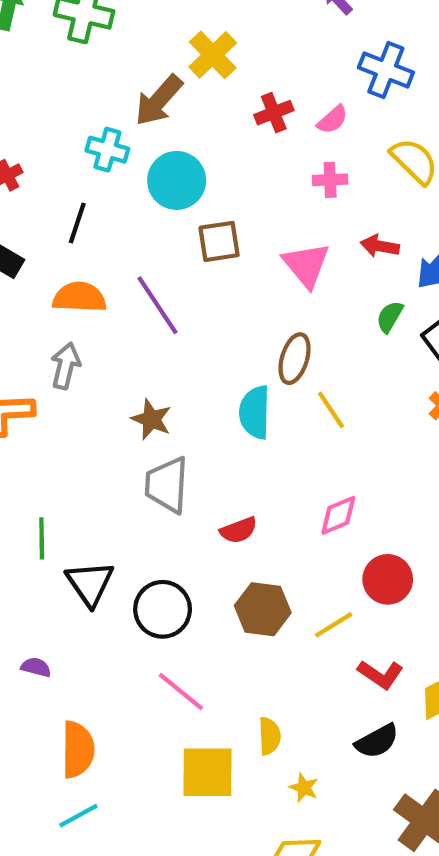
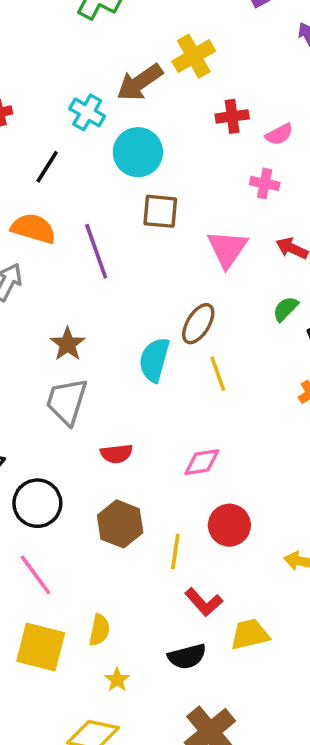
yellow line: (334, 625) -> (175, 551), turned -64

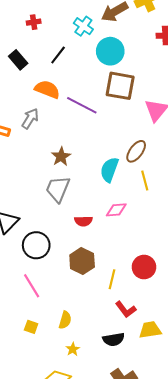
brown square: (160, 211) -> (120, 86), size x1.4
purple line: (96, 251) -> (82, 105), turned -48
pink diamond: (202, 462) -> (116, 210), moved
yellow square: (41, 647) -> (31, 327), size x0.5

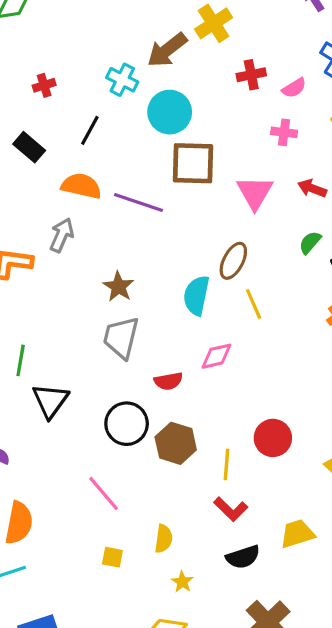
black circle: (36, 245) -> (127, 424), moved
red L-shape: (126, 309) -> (231, 509), moved

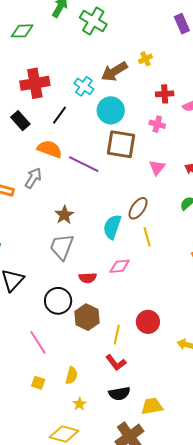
yellow cross: (214, 23) -> (145, 59), size x0.6
red cross: (44, 85) -> (35, 83), size x2.0
pink cross: (284, 132) -> (157, 124), moved
pink triangle: (255, 193) -> (157, 168), size x0.7
yellow trapezoid: (297, 534) -> (152, 406), moved

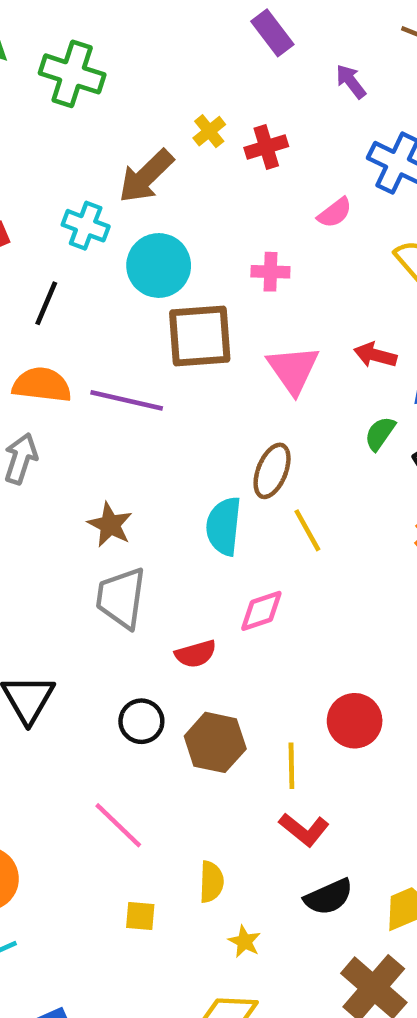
red cross: (165, 94) -> (266, 147), moved
pink triangle: (157, 168) -> (293, 369), size x1.4
black circle: (58, 301) -> (141, 721), size x0.7

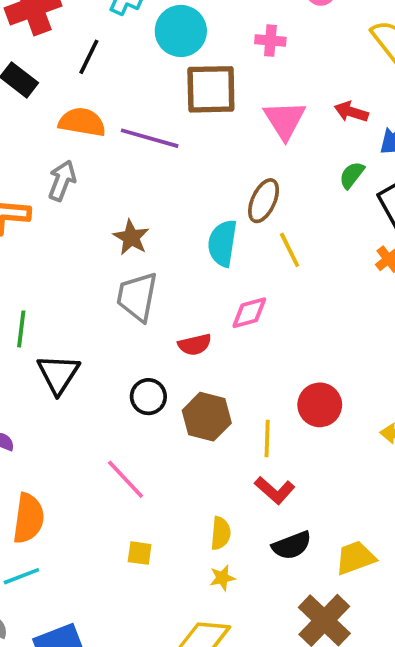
yellow semicircle: (211, 882) -> (221, 533), moved
yellow star: (244, 941) -> (222, 578), turned 30

